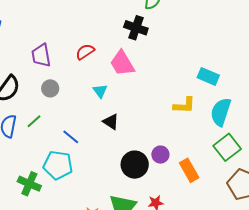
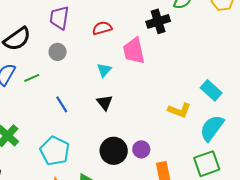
black cross: (136, 28) -> (158, 21), turned 35
cyan pentagon: (58, 165) -> (55, 151), moved

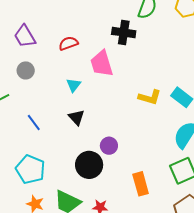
purple trapezoid: (59, 18) -> (25, 36), turned -35
black cross: (158, 21) -> (124, 33), turned 30
yellow L-shape: (179, 110) -> (150, 97), moved
purple circle: (141, 149) -> (109, 146), moved

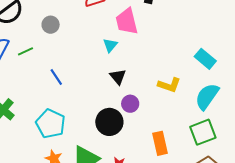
cyan triangle: (74, 85) -> (110, 45), moved
yellow L-shape: (150, 97) -> (169, 85), moved
black triangle: (76, 117) -> (118, 77), moved

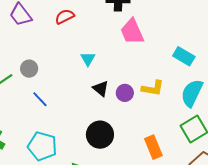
pink trapezoid: (127, 21) -> (132, 32), moved
gray circle: (51, 25) -> (29, 69), moved
purple circle: (130, 104) -> (125, 93), moved

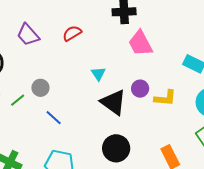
black triangle: (101, 89) -> (113, 102), size x1.6
purple circle: (125, 93) -> (140, 89), moved

